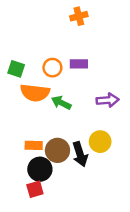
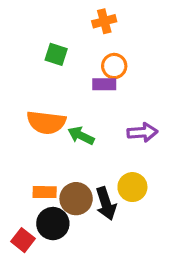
orange circle: (52, 68) -> (114, 66), moved
green square: (16, 69) -> (56, 54), moved
red square: (35, 189) -> (23, 240), moved, turned -36

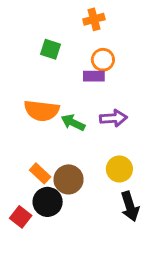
purple arrow: (142, 132) -> (113, 118), moved
orange rectangle: (45, 192) -> (40, 173), turned 42
black arrow: (106, 204) -> (130, 206), moved

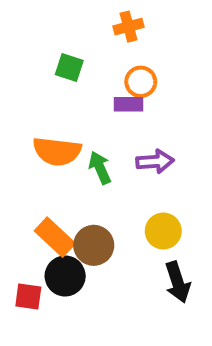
green arrow: (73, 123) -> (100, 168), turned 40
orange rectangle: (40, 173) -> (55, 237), size x1.4
red square: (21, 217) -> (28, 296), turned -30

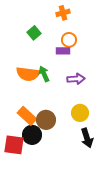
green square: (69, 67) -> (34, 33), turned 32
green arrow: (100, 168) -> (44, 74), moved
red square: (28, 296) -> (14, 145), size x1.5

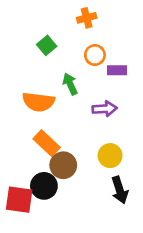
purple rectangle: (63, 51) -> (117, 70), moved
green arrow: (44, 74) -> (70, 84), moved
orange rectangle: (27, 116) -> (47, 143), moved

